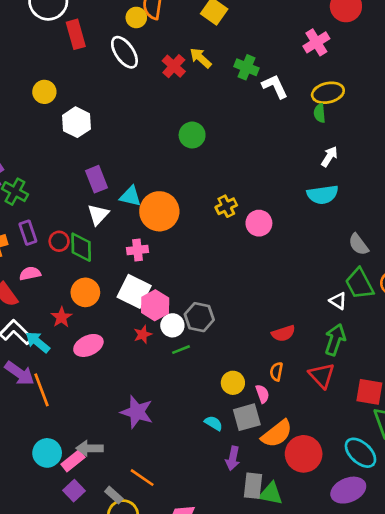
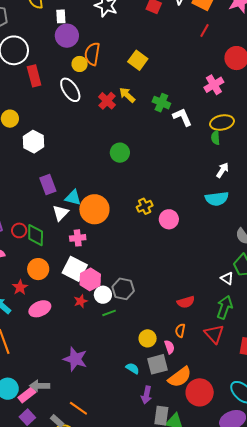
white triangle: (98, 215) -> (60, 213), moved

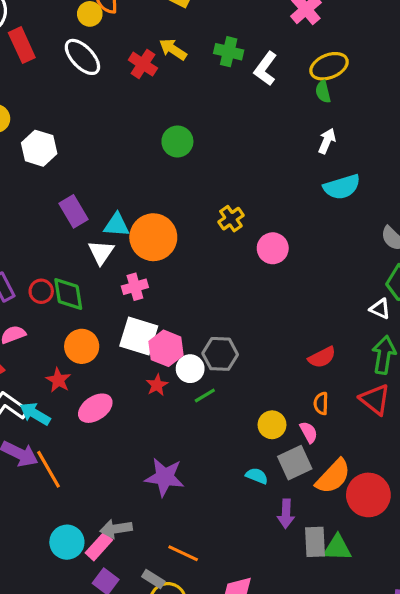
white L-shape: (182, 117) -> (265, 69), turned -110
white arrow: (222, 170) -> (327, 141), moved
pink circle: (169, 219) -> (273, 248), moved

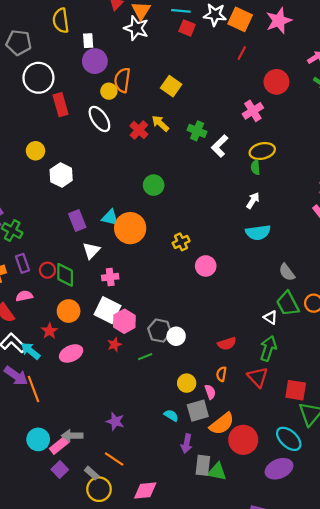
cyan triangle: (117, 225) -> (110, 218), moved
orange circle: (153, 237) -> (130, 228), moved
white circle: (190, 369) -> (176, 336), moved
purple star: (165, 477) -> (115, 421), moved, size x0.7

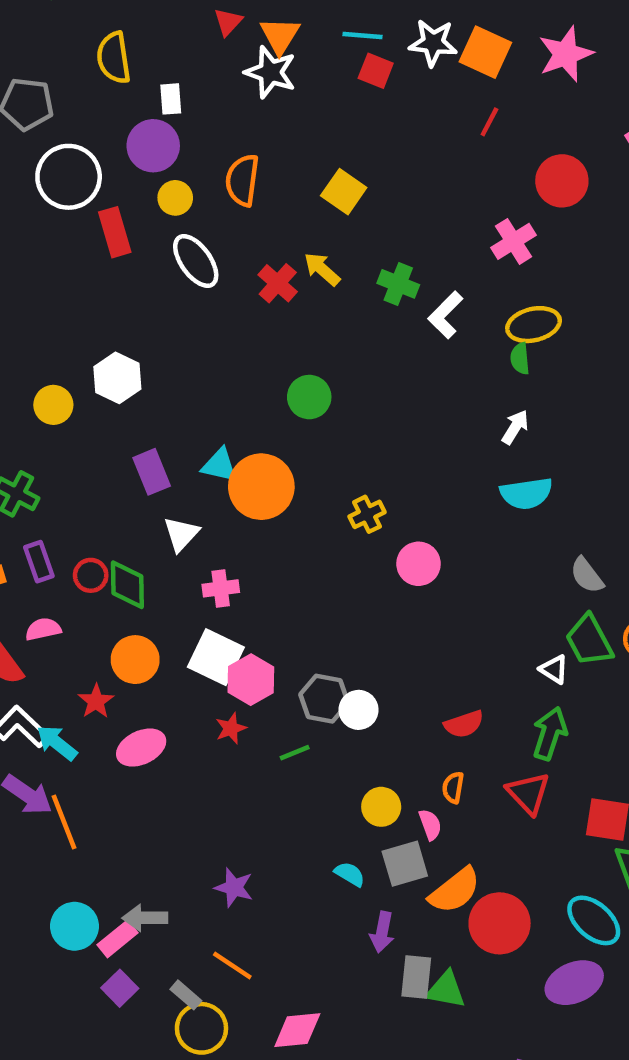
purple circle: (95, 61) -> (153, 146), moved
yellow circle: (109, 91) -> (175, 198), moved
yellow circle: (35, 151) -> (53, 405), moved

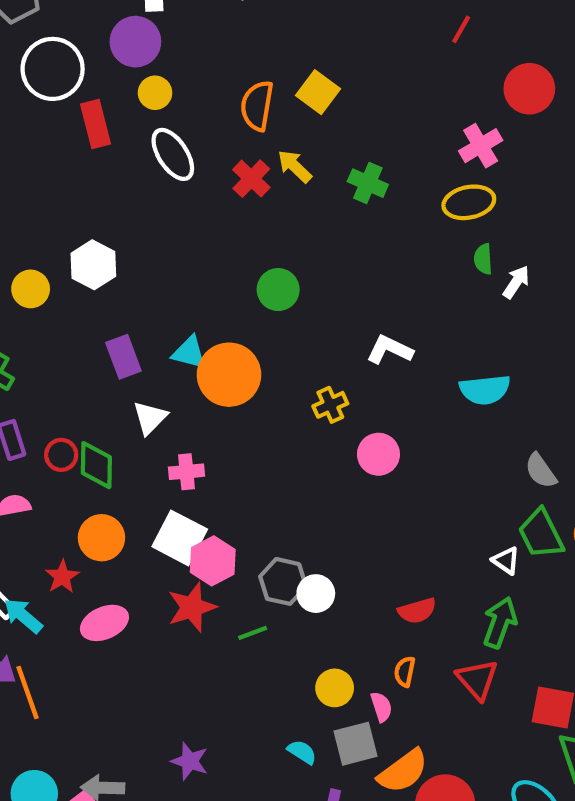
orange semicircle: (242, 180) -> (257, 106), moved
white L-shape: (445, 315) -> (390, 350), moved, turned 69
yellow ellipse: (534, 325) -> (469, 202), moved
white arrow: (515, 427) -> (516, 282), moved
red star: (231, 728) -> (192, 607), size x1.6

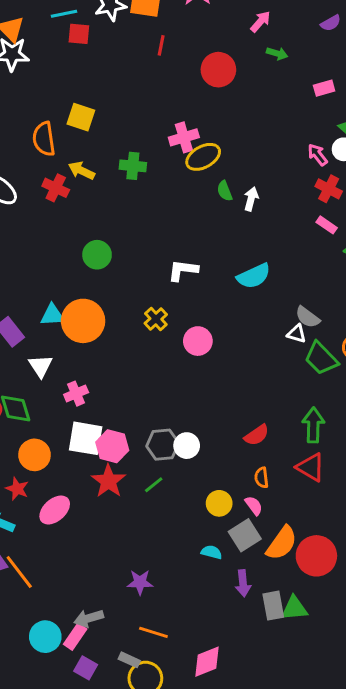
pink cross: (481, 146) -> (184, 137), moved, turned 32
white triangle: (506, 561) -> (297, 334), moved

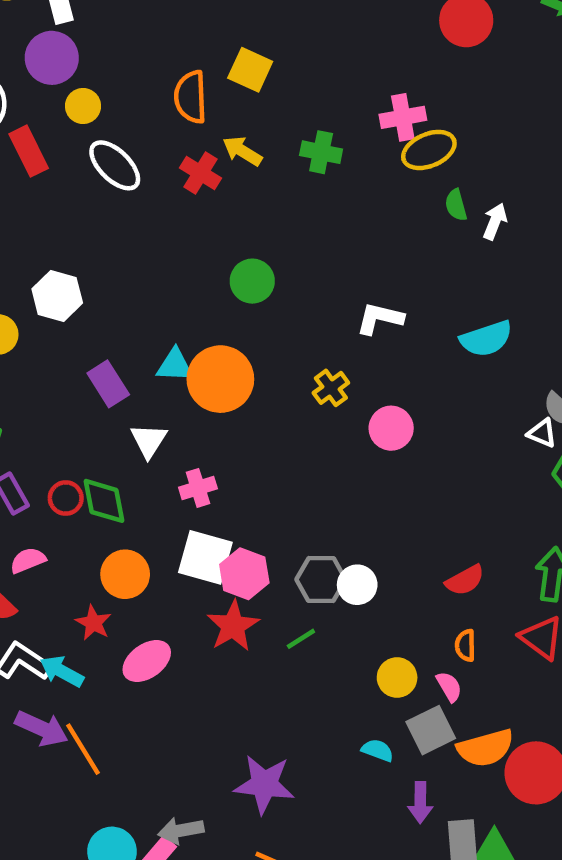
orange semicircle: (282, 543) -> (485, 748), turned 33
purple star: (140, 582) -> (264, 784), size x1.5

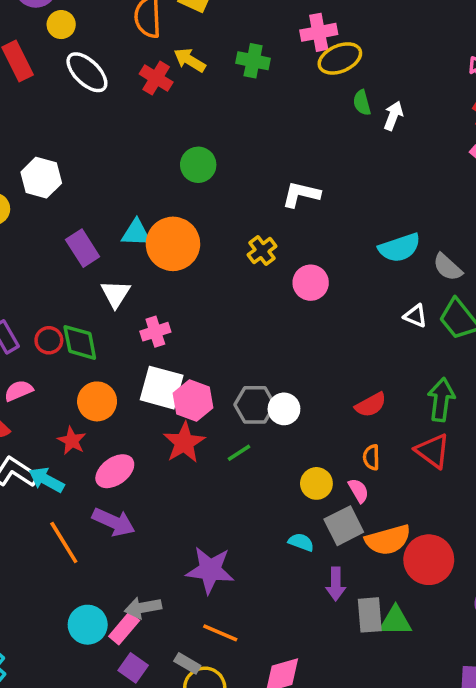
cyan semicircle: (486, 339) -> (400, 248), moved
white triangle: (542, 433) -> (415, 316), moved
purple arrow: (42, 728) -> (114, 522), moved

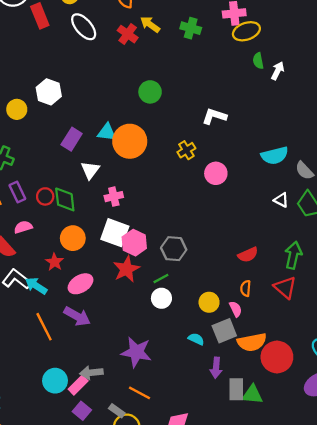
purple rectangle: (83, 248) -> (72, 139), turned 60
white circle: (284, 409) -> (161, 298), moved

